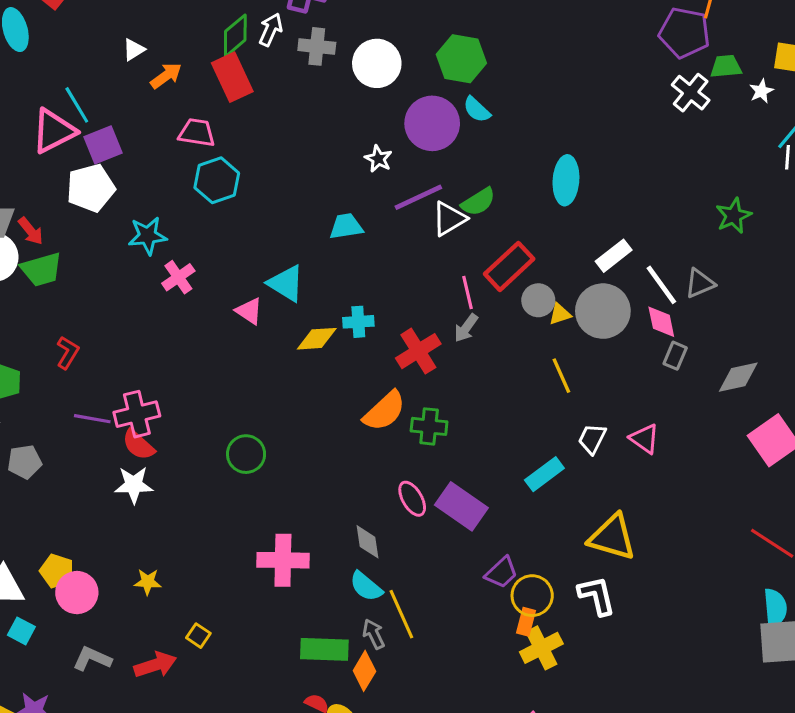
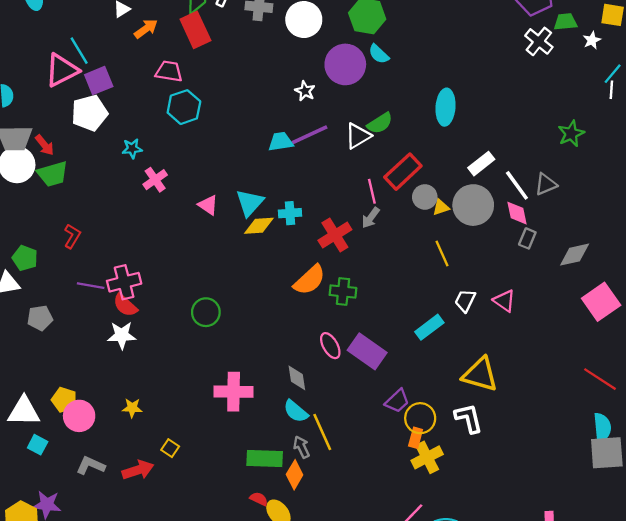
purple line: (418, 197) -> (310, 135), moved
cyan star: (148, 236) -> (132, 149), size x0.7
cyan triangle: (286, 283) -> (250, 203), moved, turned 40

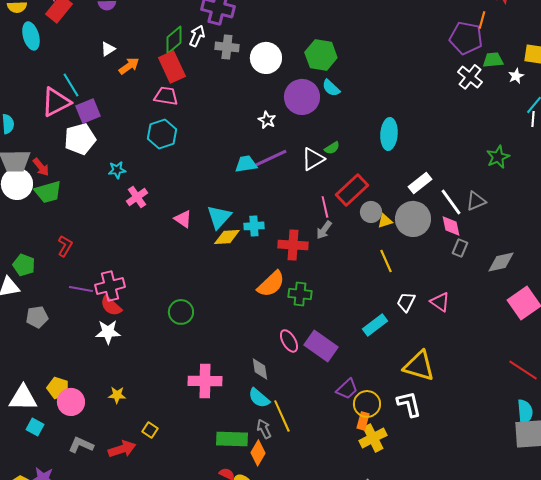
pink trapezoid: (169, 71) -> (166, 96), moved
green semicircle: (380, 123) -> (332, 148), size x0.7
red cross: (335, 235) -> (293, 245), turned 36

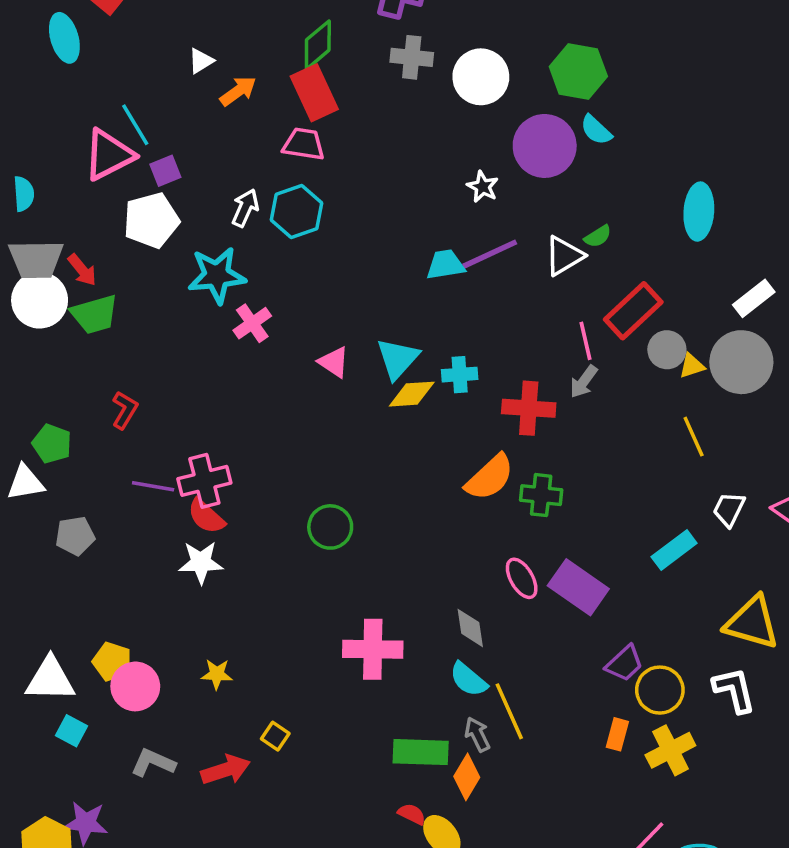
white arrow: (197, 36) -> (245, 208), moved
purple square: (88, 111) -> (165, 171), size x0.7
cyan star: (117, 170) -> (217, 275), size x1.8
orange rectangle: (363, 421) -> (617, 734), moved

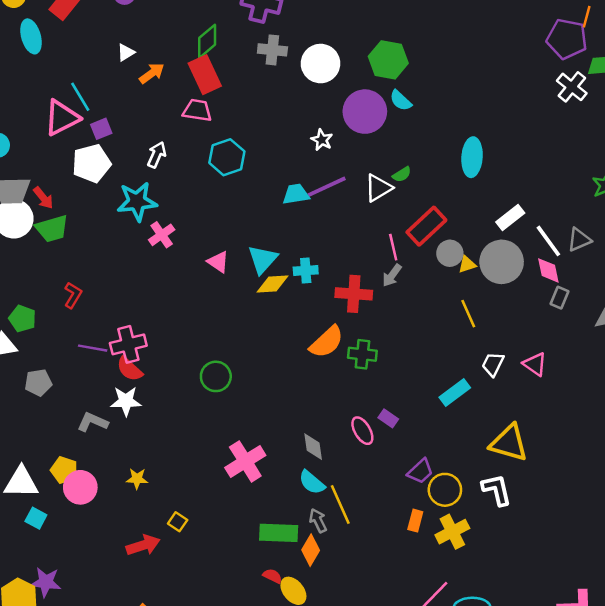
cyan hexagon: (297, 212) -> (227, 157), moved
pink ellipse: (522, 578) -> (362, 431), moved
purple rectangle: (578, 587) -> (388, 418), size x0.5
pink cross: (373, 649) -> (245, 461), turned -33
gray L-shape: (153, 763) -> (93, 422), moved

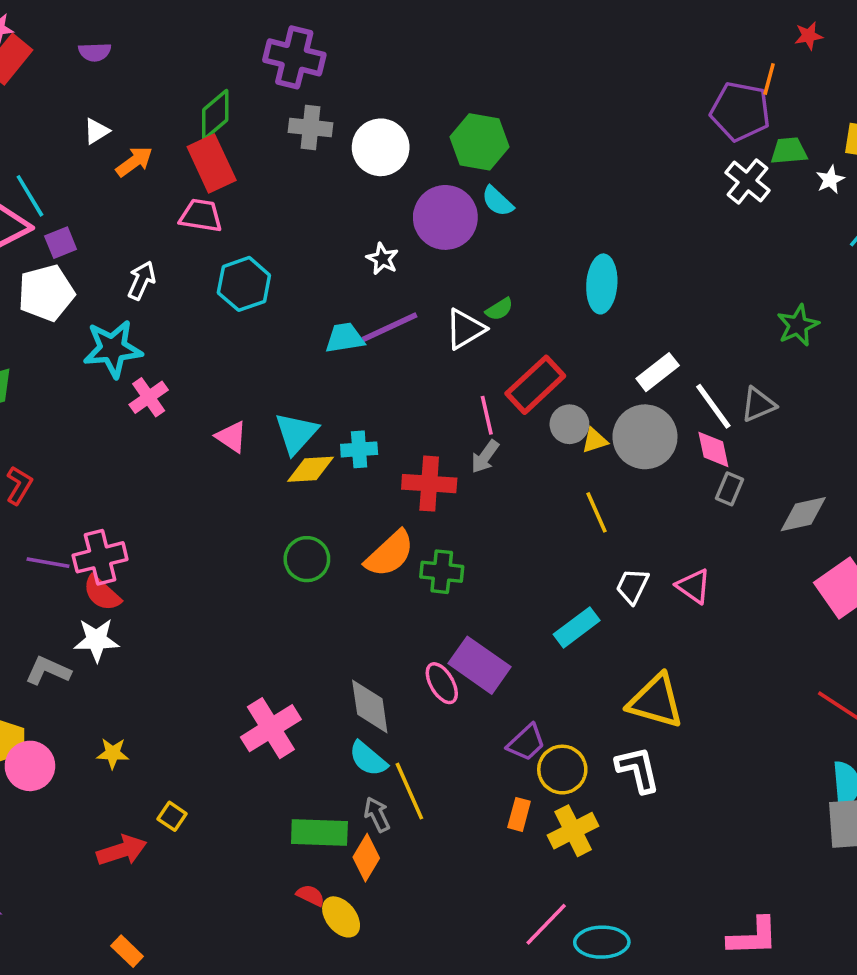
green circle: (216, 376) -> (307, 559), moved
purple rectangle: (388, 418) -> (480, 665), size x2.0
gray diamond: (313, 447) -> (370, 707), size x1.4

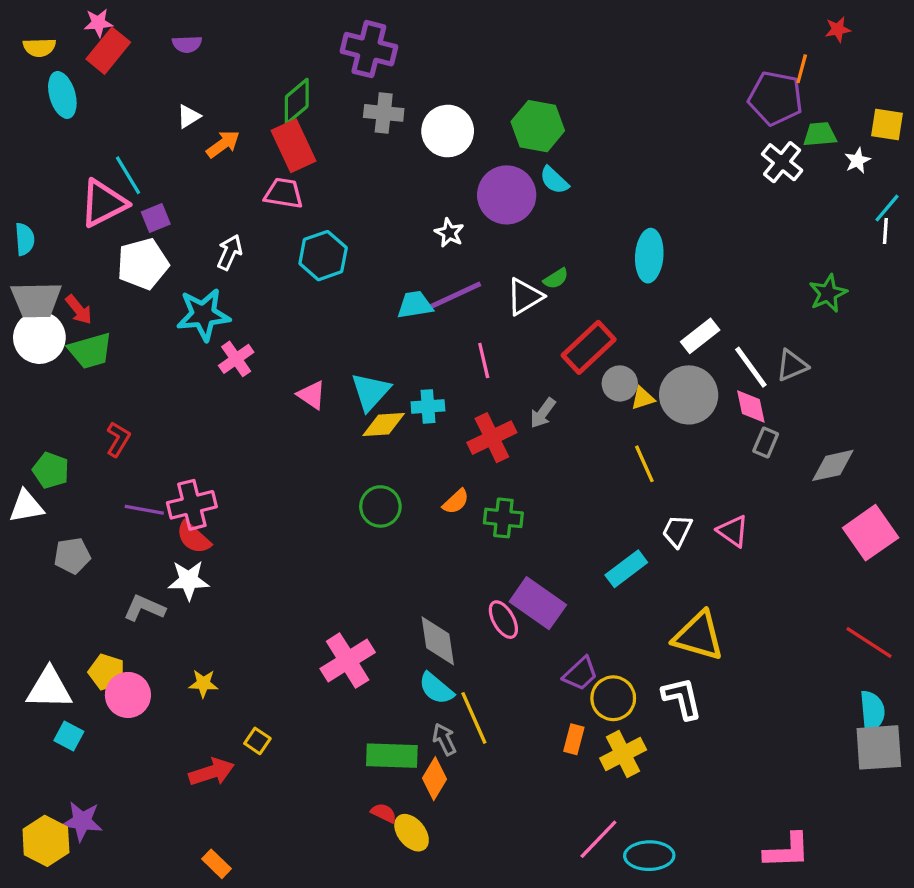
pink line: (487, 415) -> (484, 361), moved
red cross: (429, 484) -> (492, 438), turned -30
orange semicircle: (390, 554) -> (456, 502), size x0.6

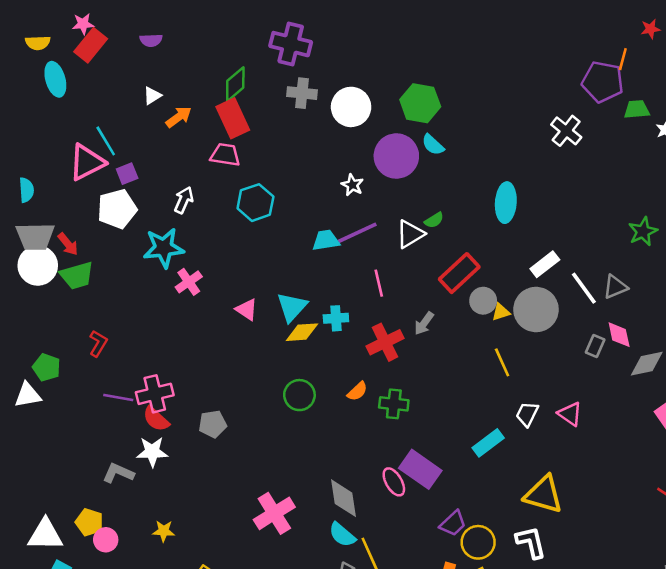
white cross: (782, 162) -> (566, 131), moved
pink diamond: (751, 406) -> (619, 335), moved
gray pentagon: (72, 556) -> (213, 424), moved
pink circle: (128, 695) -> (106, 540), size x0.7

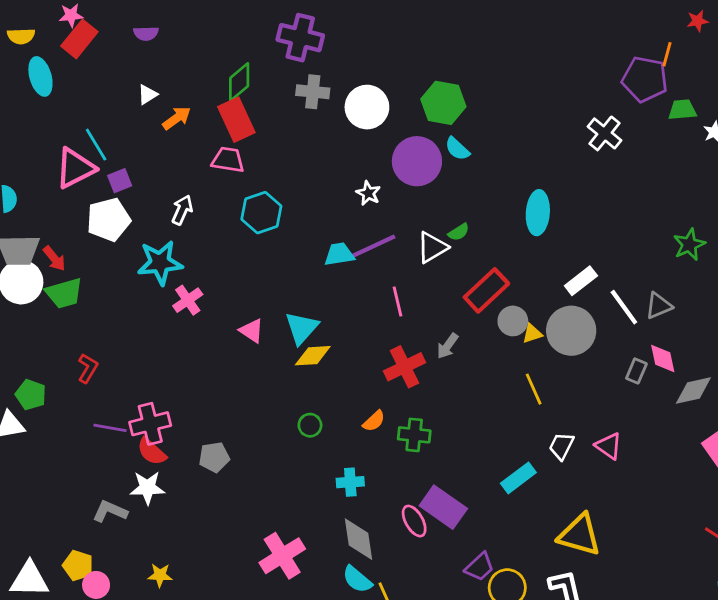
cyan cross: (336, 318) -> (350, 482), moved
green circle: (299, 395) -> (310, 425), size x0.7

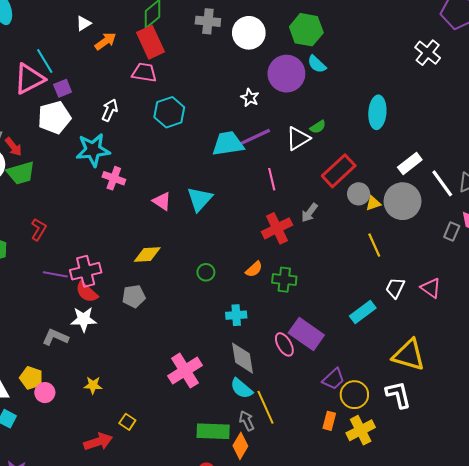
cyan trapezoid: (339, 254) -> (228, 144), size x1.4
pink cross: (188, 300) -> (114, 178), turned -35
yellow diamond: (313, 356) -> (147, 255), moved

